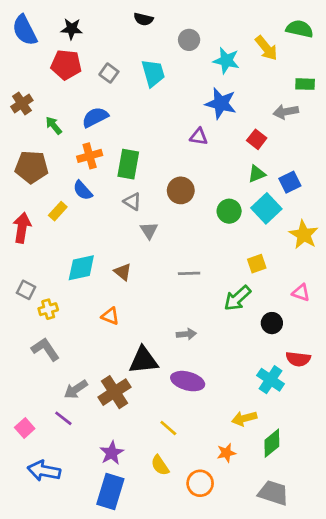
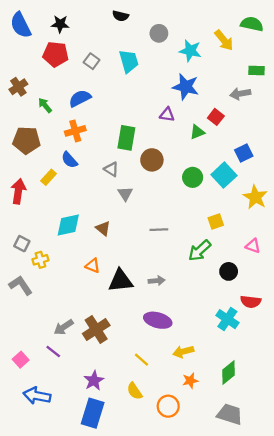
green rectangle: (128, 164) -> (126, 138), moved
green triangle: (257, 174) -> (197, 132), moved
gray L-shape: (45, 349) -> (21, 285), moved
black triangle: (143, 360) -> (121, 281), moved
yellow arrow: (244, 418) -> (183, 352), moved

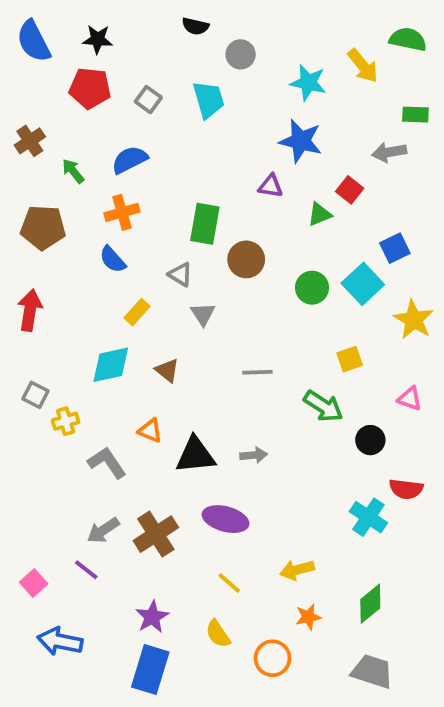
gray circle: (159, 33) -> (241, 54), moved
yellow rectangle: (49, 177) -> (137, 312), moved
green arrow: (200, 251) -> (323, 406), turned -105
gray L-shape: (21, 285) -> (107, 463), moved
purple ellipse: (158, 320) -> (225, 519), moved

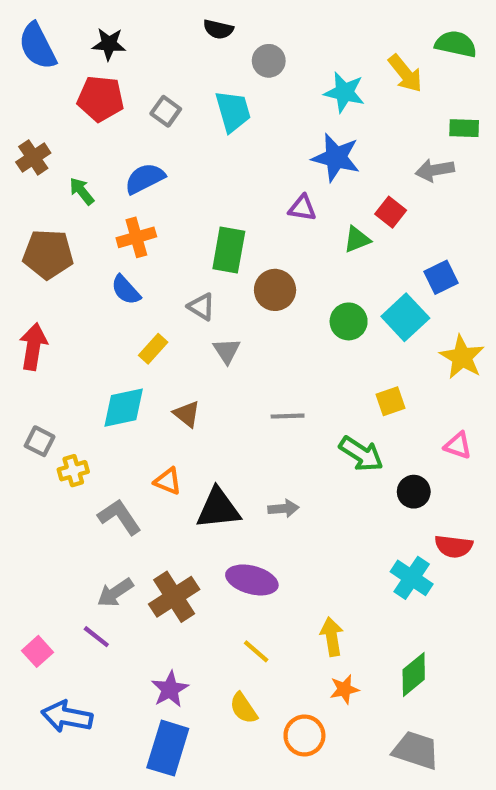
yellow arrow: (297, 570) -> (332, 637), turned 96

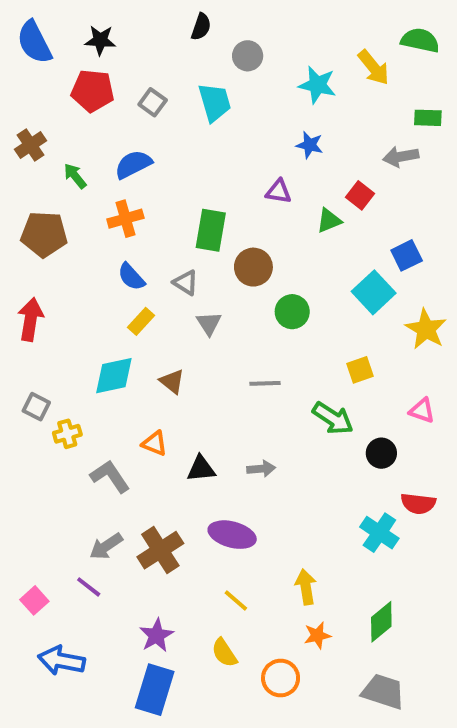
black semicircle: (218, 29) -> (201, 27), turned -84
blue star: (336, 157) -> (310, 145), size x0.6
blue semicircle: (126, 290) -> (131, 277), moved
green circle: (349, 321) -> (292, 312), moved
black triangle: (218, 508) -> (201, 469), size x0.7

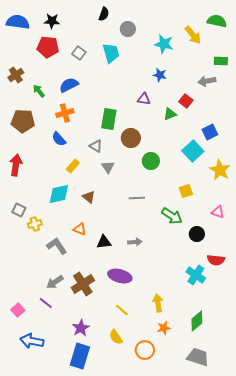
blue semicircle: (34, 42) -> (18, 22), turned 125
blue semicircle: (131, 277) -> (59, 139), moved

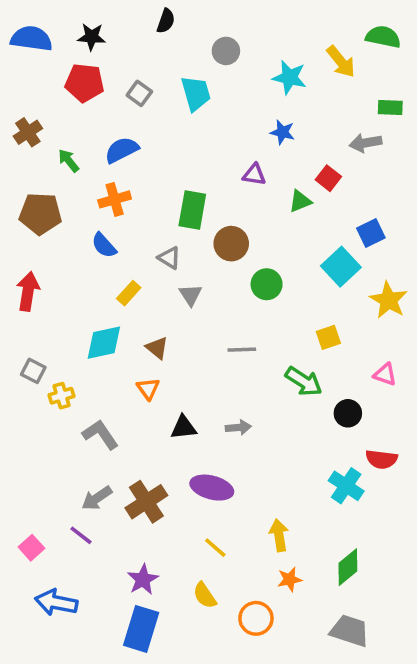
black semicircle: (104, 14) -> (166, 21), moved
orange triangle: (80, 229) -> (148, 389), moved, turned 32

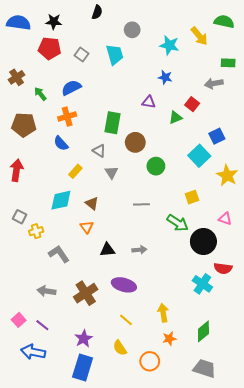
black circle: (348, 413) -> (203, 241), size x1.6
gray arrow: (97, 498) -> (46, 291), moved, turned 42
purple line: (81, 535) -> (42, 325), moved

